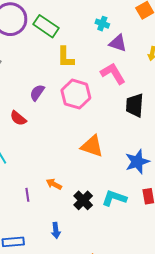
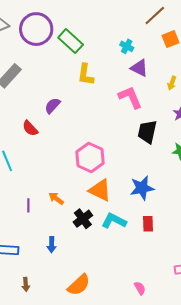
pink hexagon: (76, 94) -> (90, 157), moved
orange triangle: (92, 146) -> (100, 190), moved

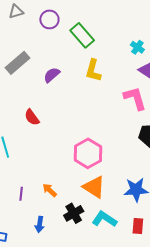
purple circle: (36, 29) -> (49, 19), size x0.6
purple semicircle: (52, 106) -> (52, 75), moved
blue arrow: (52, 245) -> (40, 224), moved

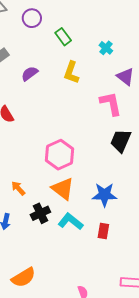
green rectangle: (82, 35) -> (63, 37), size x0.7
cyan cross: (137, 47) -> (106, 48), moved

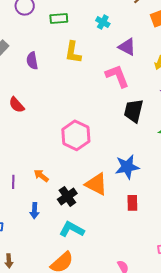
green rectangle: (63, 37) -> (59, 18), turned -48
purple semicircle: (30, 74) -> (32, 61), turned -54
orange triangle: (63, 189) -> (96, 184), moved
cyan L-shape: (71, 221) -> (72, 229), moved

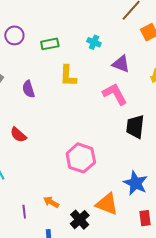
blue star: (127, 167) -> (135, 183), turned -30

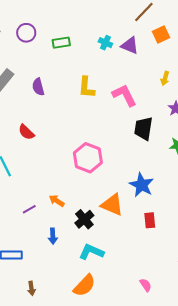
purple triangle: (121, 64) -> (130, 45), moved
yellow L-shape: (68, 76) -> (86, 88), moved
purple line: (24, 212) -> (29, 209), turned 64

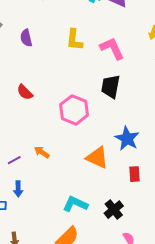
black trapezoid: (143, 129) -> (111, 86), moved
red semicircle: (26, 132) -> (25, 92), moved
black cross: (84, 219) -> (114, 210), moved
blue arrow: (53, 236) -> (18, 189), moved

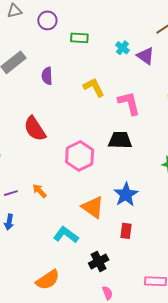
yellow L-shape: (74, 40) -> (94, 87), turned 135
black trapezoid: (111, 86) -> (120, 140), turned 70
red semicircle: (25, 92) -> (35, 129), size x1.5
cyan L-shape: (75, 204) -> (66, 235), moved

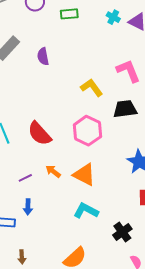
yellow L-shape: (94, 87) -> (92, 88), moved
red semicircle: (35, 129) -> (39, 134), moved
orange triangle: (93, 207) -> (84, 175), moved

